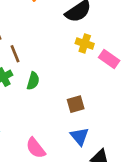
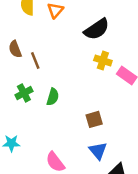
brown line: (15, 54) -> (35, 60), moved

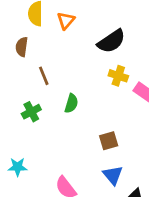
brown semicircle: (15, 49) -> (22, 47), moved, turned 30
green semicircle: (53, 97) -> (71, 103), moved

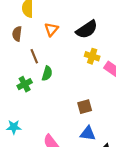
orange triangle: (66, 21) -> (51, 29), moved
green semicircle: (71, 103) -> (47, 73), moved
blue triangle: (113, 175) -> (88, 133), turned -42

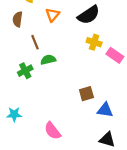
green semicircle: (47, 73) -> (48, 60), turned -120
blue triangle: (88, 133) -> (105, 110), moved

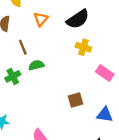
pink rectangle: (115, 55) -> (105, 73), moved
blue triangle: (105, 110) -> (105, 115), moved

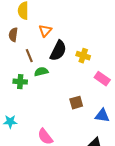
black semicircle: (78, 19) -> (58, 51), moved, turned -30
green cross: (13, 76) -> (20, 82), turned 32

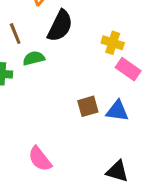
yellow cross: (83, 56) -> (113, 43), moved
blue triangle: (102, 116) -> (117, 111), moved

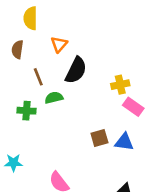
yellow cross: (113, 43) -> (120, 85), turned -30

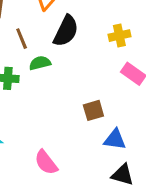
yellow cross: (120, 85) -> (119, 36), moved
blue triangle: (124, 142) -> (115, 139), moved

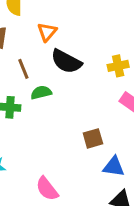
black semicircle: (66, 31) -> (66, 61), turned 92

